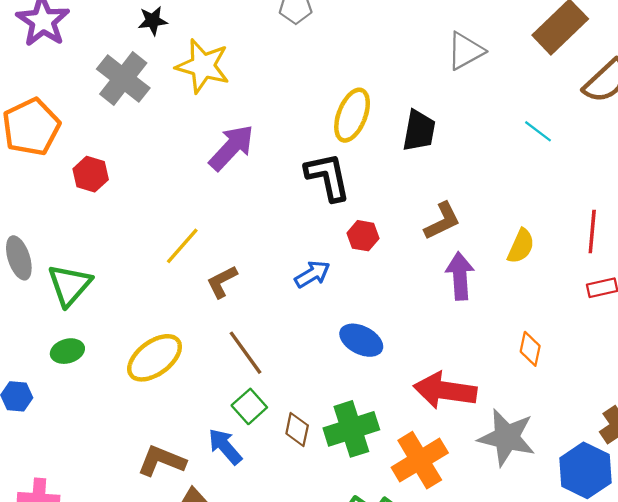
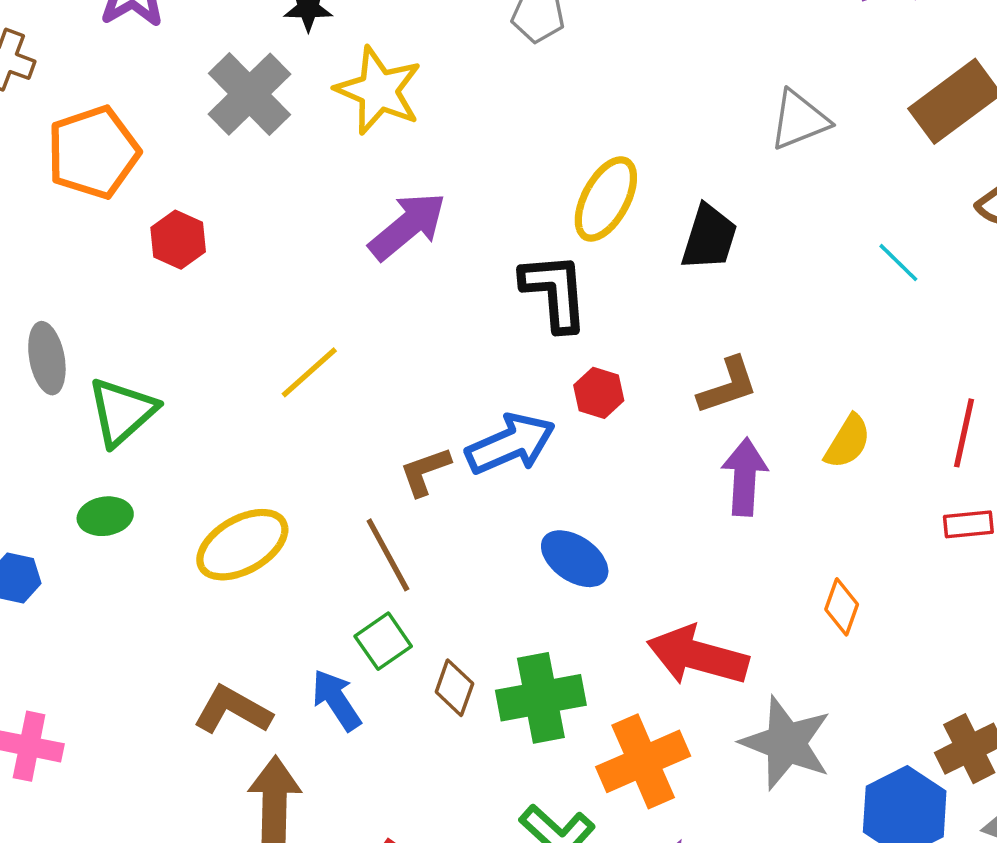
blue arrow: (312, 274) -> (510, 444), size x1.5
brown L-shape: (222, 282) -> (425, 471), moved

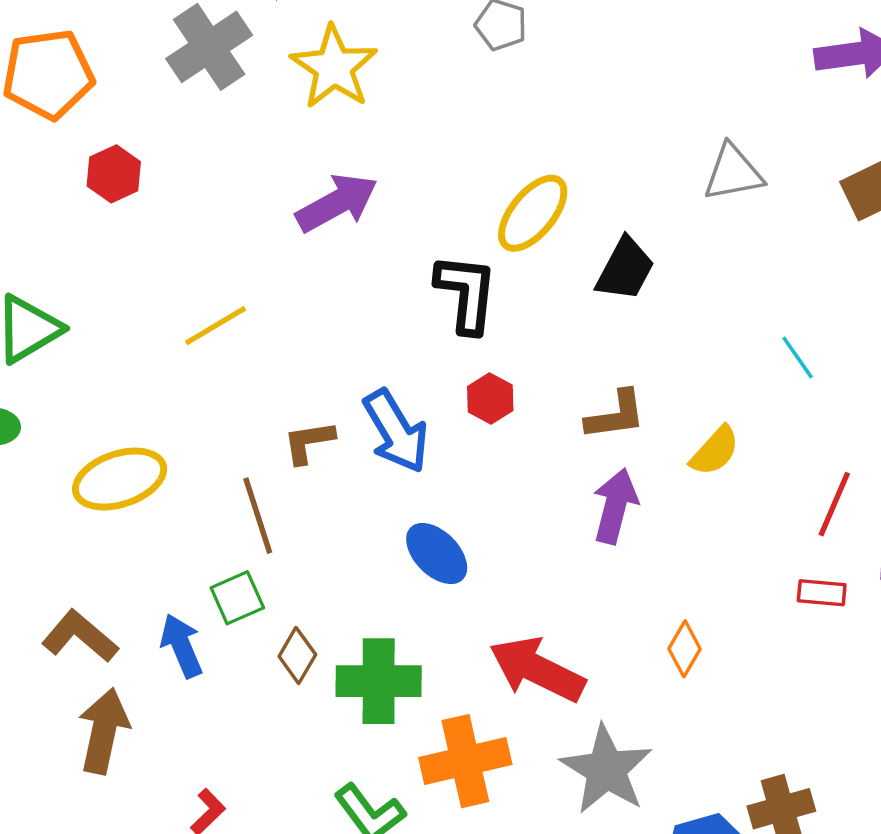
cyan line: (898, 263) -> (798, 358), moved
yellow semicircle: (848, 442) -> (715, 451), moved
blue arrow: (510, 444) -> (396, 431), turned 72

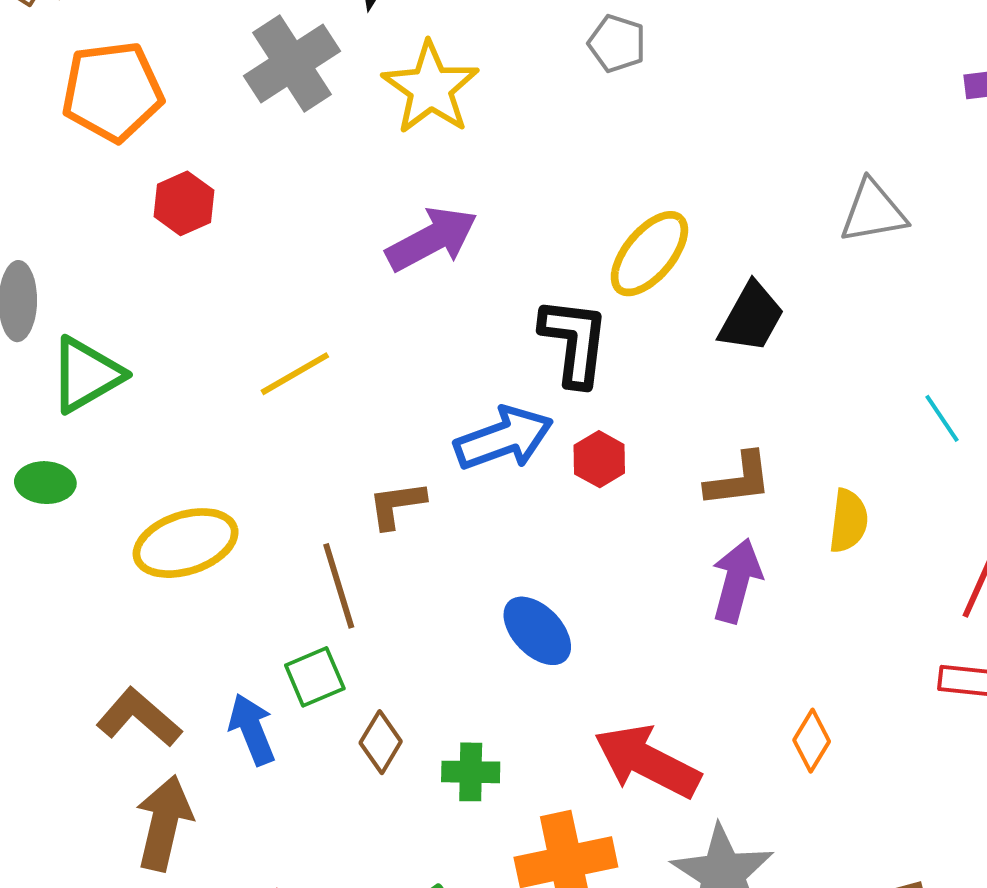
blue arrow: (396, 431) -> (504, 438), moved, turned -80
yellow semicircle: (715, 451) -> (848, 521), turned -36
green cross: (379, 681) -> (471, 772), size x0.6

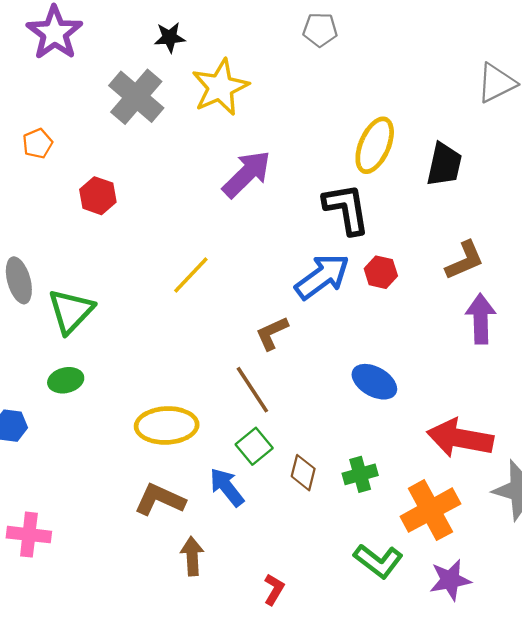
yellow star: (431, 88) -> (220, 87), turned 30
orange pentagon: (112, 91) -> (38, 143), size x0.5
yellow ellipse: (186, 543) -> (167, 425), moved, turned 32
brown arrow: (164, 823) -> (192, 556), size x0.7

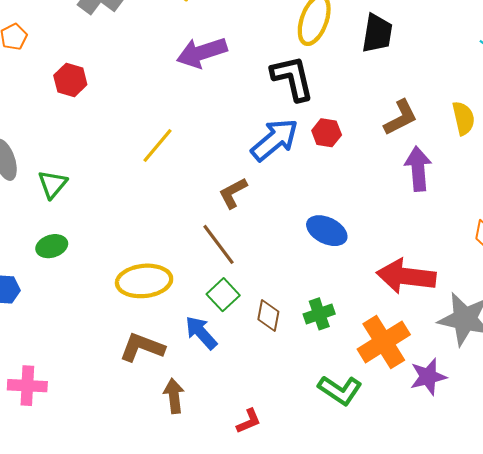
purple arrow: (247, 174) -> (202, 53), turned -150
green triangle: (71, 311) -> (53, 184), size x0.7
purple star: (450, 580) -> (428, 377), moved
red L-shape: (274, 589) -> (249, 421), turned 40

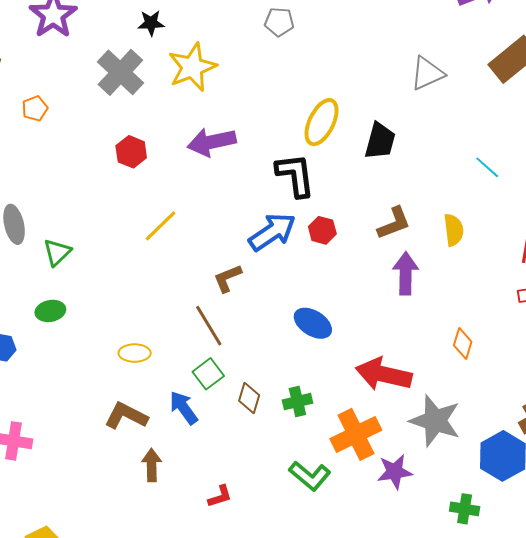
red hexagon: (70, 80) -> (131, 152), moved
yellow ellipse: (144, 281) -> (135, 353), size x0.6

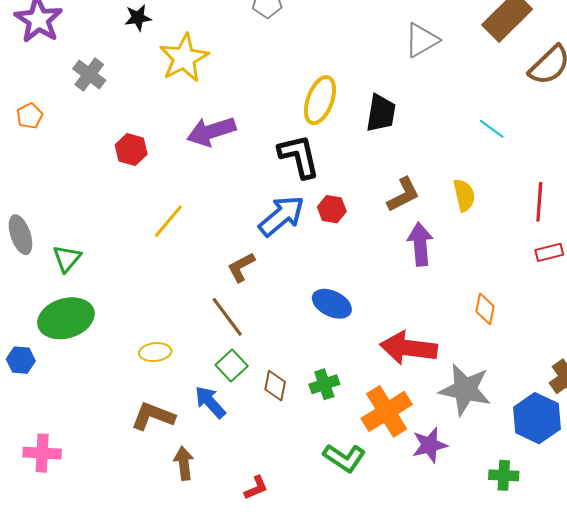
gray cross: (120, 72) -> (89, 75), moved, size x0.7
green ellipse: (50, 311) -> (66, 318), size x1.8

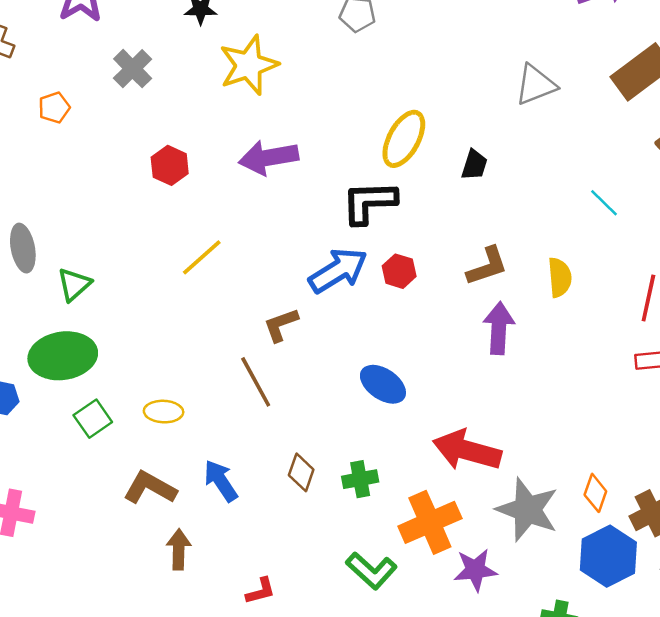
black trapezoid: (381, 113) -> (474, 165), size x0.7
black L-shape: (299, 156) -> (369, 202), turned -87
orange diamond: (485, 309) -> (595, 493), moved
green square: (232, 365) -> (93, 419), moved

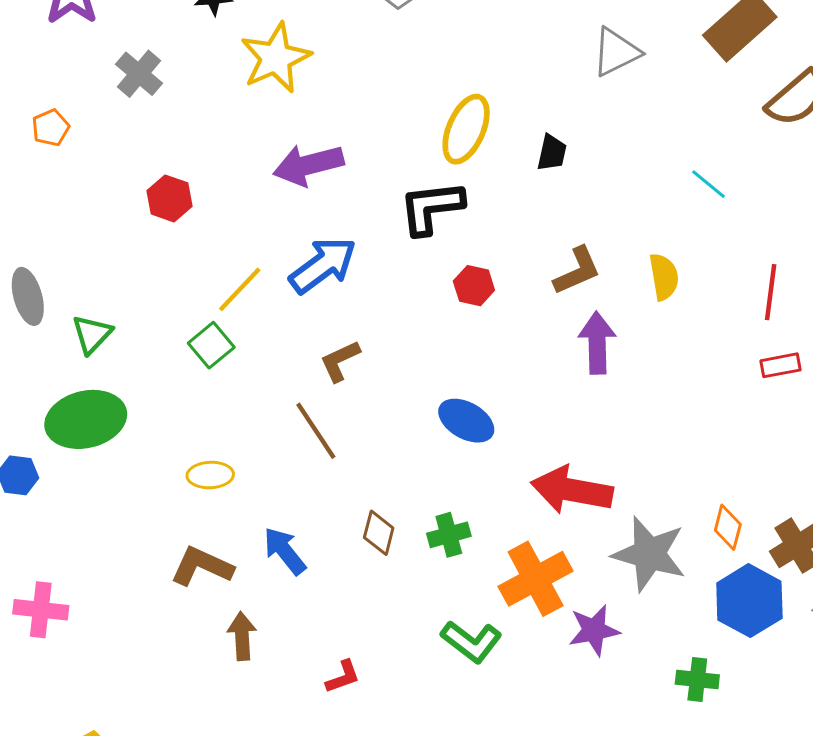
red hexagon: (170, 165) -> (169, 198), moved
blue arrow: (338, 271) -> (323, 265), moved
green square: (93, 419) -> (211, 345), moved

